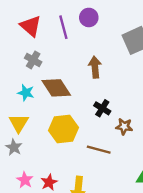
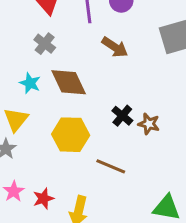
brown arrow: (95, 67) -> (115, 47), moved, turned 120
brown star: (124, 126) -> (149, 124), moved

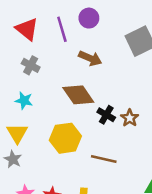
brown diamond: (69, 82) -> (78, 95), moved
brown star: (149, 124) -> (130, 118), turned 30

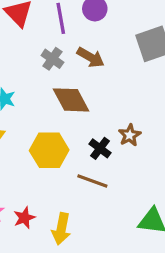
gray cross: (31, 65) -> (52, 59), moved
black cross: (106, 115) -> (100, 148), moved

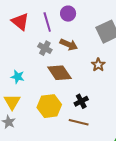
brown star: (130, 135) -> (98, 65), moved
black cross: (100, 148) -> (81, 101), turned 32

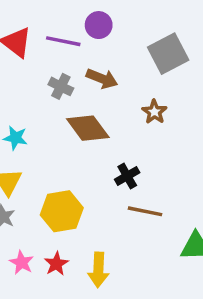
purple line: (47, 22) -> (63, 41), turned -60
yellow hexagon: (49, 106) -> (62, 211), moved
brown line: (79, 122) -> (145, 211), moved

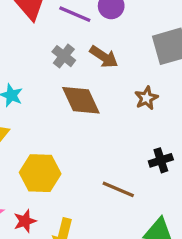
black cross: (127, 176) -> (161, 160), moved

